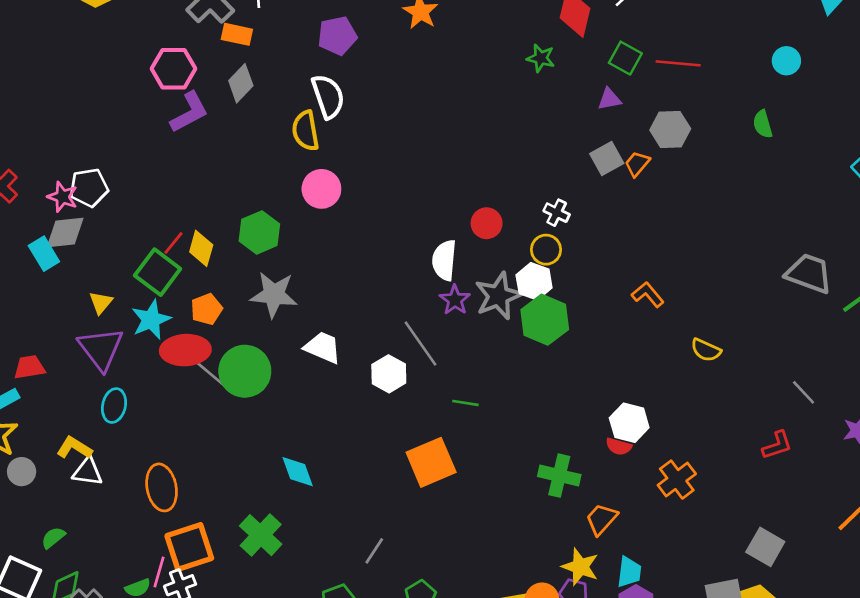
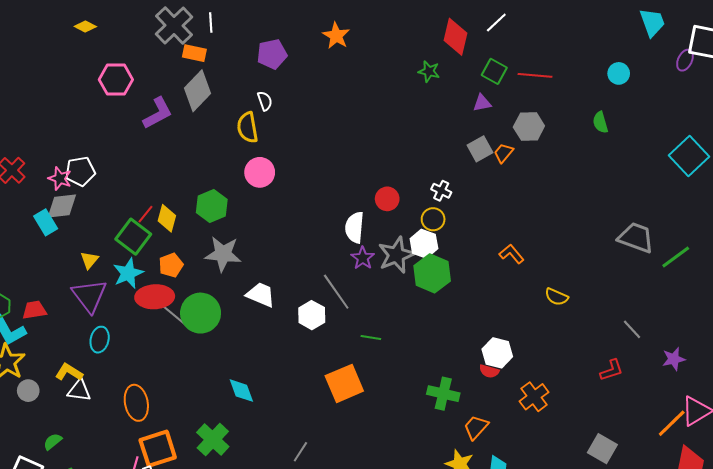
pink hexagon: (173, 69) -> (116, 80), moved
gray diamond: (241, 83) -> (197, 91), size x1.4
white semicircle: (328, 96) -> (265, 101), size x0.6

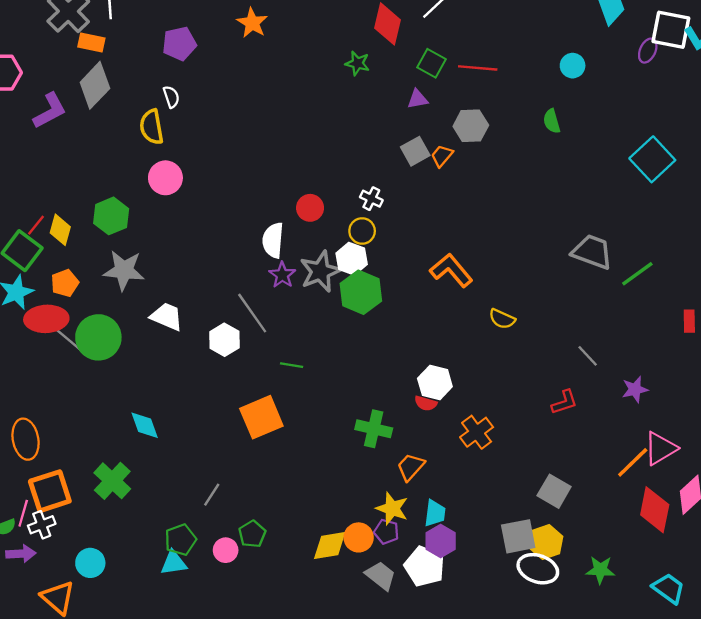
orange L-shape: (512, 254) -> (451, 270), size x1.5

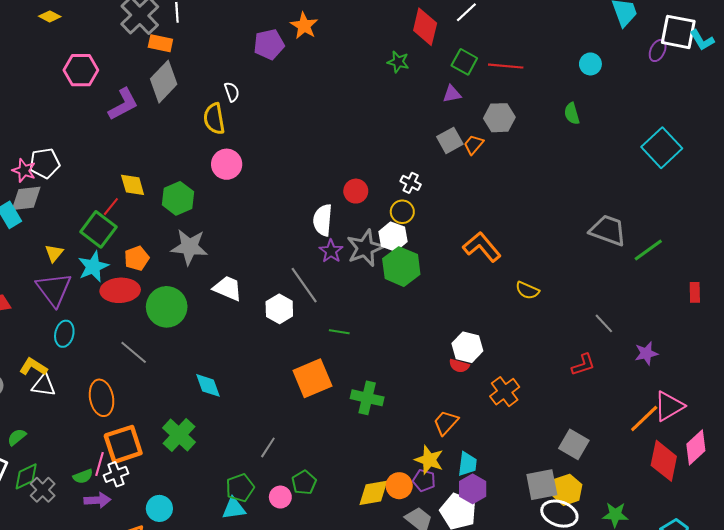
purple pentagon: (179, 44) -> (269, 44), moved
yellow diamond: (60, 230) -> (133, 185), moved, turned -32
gray line: (68, 340) -> (134, 352), moved
green cross: (374, 429) -> (367, 398), moved

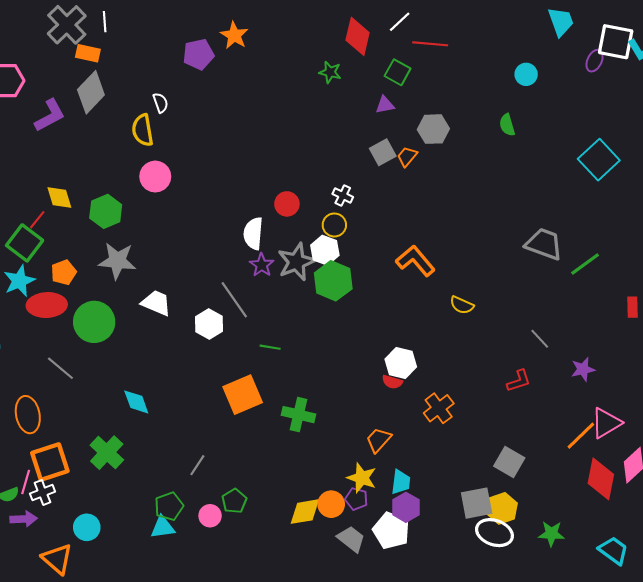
red line: (506, 66) -> (430, 44), moved

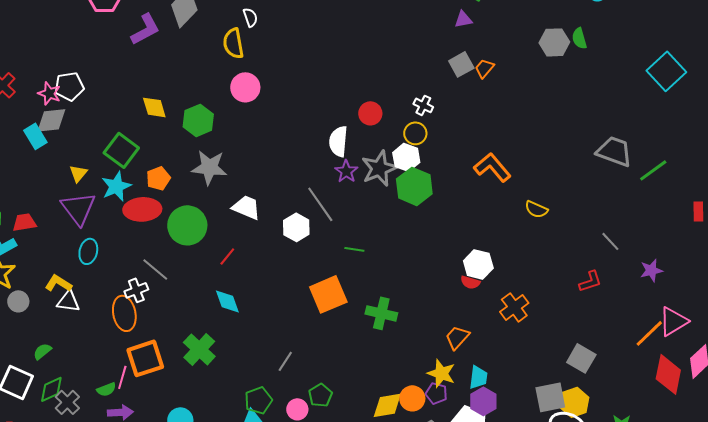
gray hexagon: (433, 129) -> (554, 42), moved
red line: (37, 220) -> (227, 256), moved
white cross: (43, 493) -> (136, 290), moved

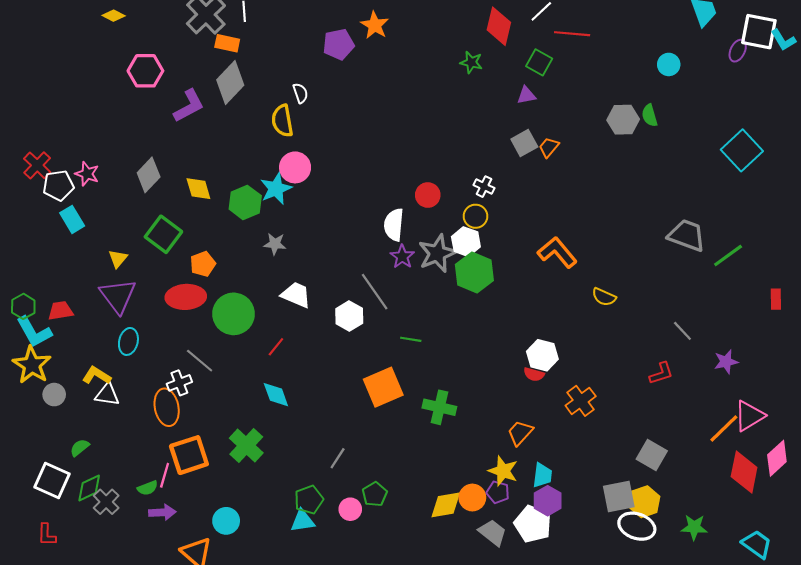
white pentagon: (69, 86) -> (58, 185), moved
gray diamond: (51, 120) -> (149, 175), moved, turned -40
gray star: (209, 167) -> (275, 244), moved, size x0.6
cyan star: (116, 186) -> (276, 189), moved

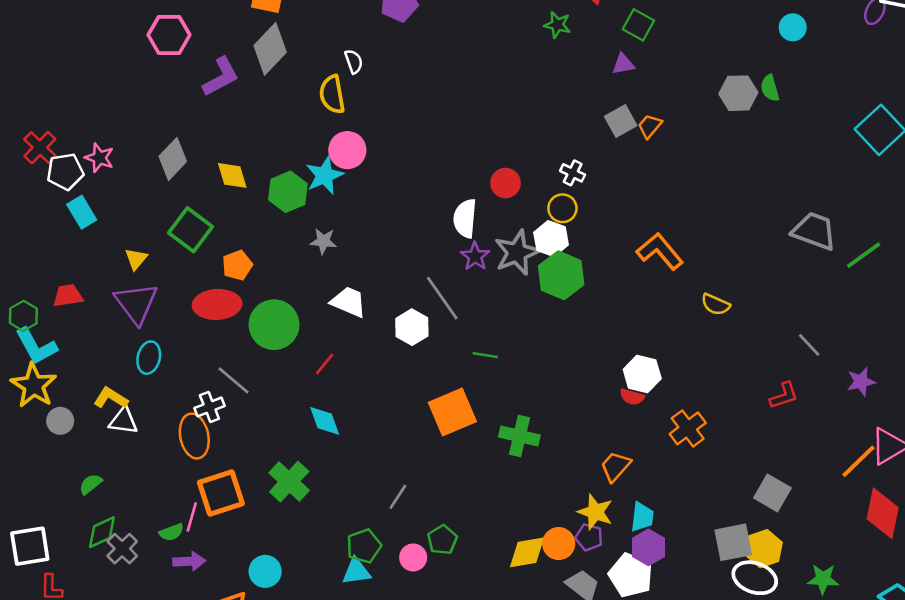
red trapezoid: (61, 311) -> (68, 296), moved
white square: (52, 481) -> (30, 546), moved, turned -33

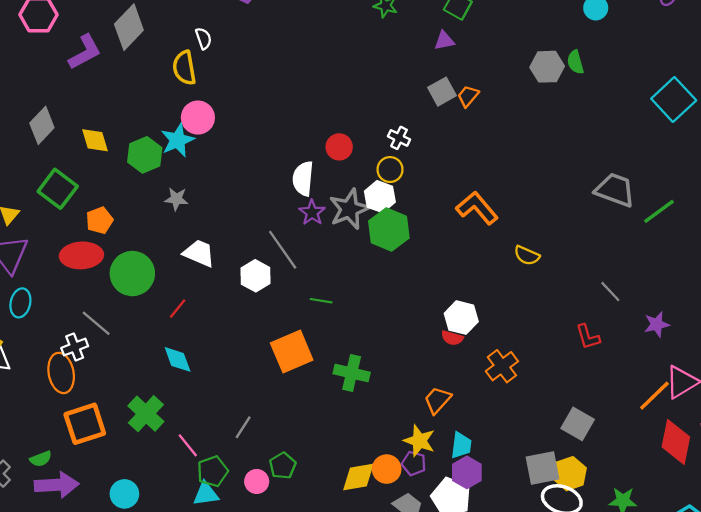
red L-shape: (784, 396) -> (588, 337), turned 92
pink line: (192, 517) -> (188, 445), moved, turned -55
purple arrow: (189, 561) -> (57, 485), size x1.5

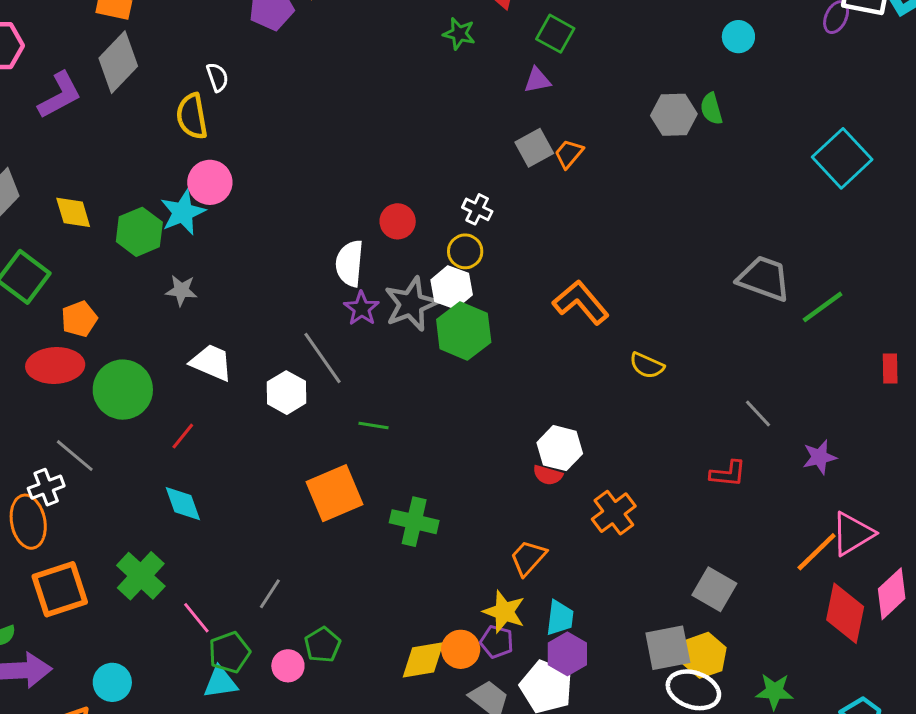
red L-shape: (588, 337) -> (728, 474), turned -68

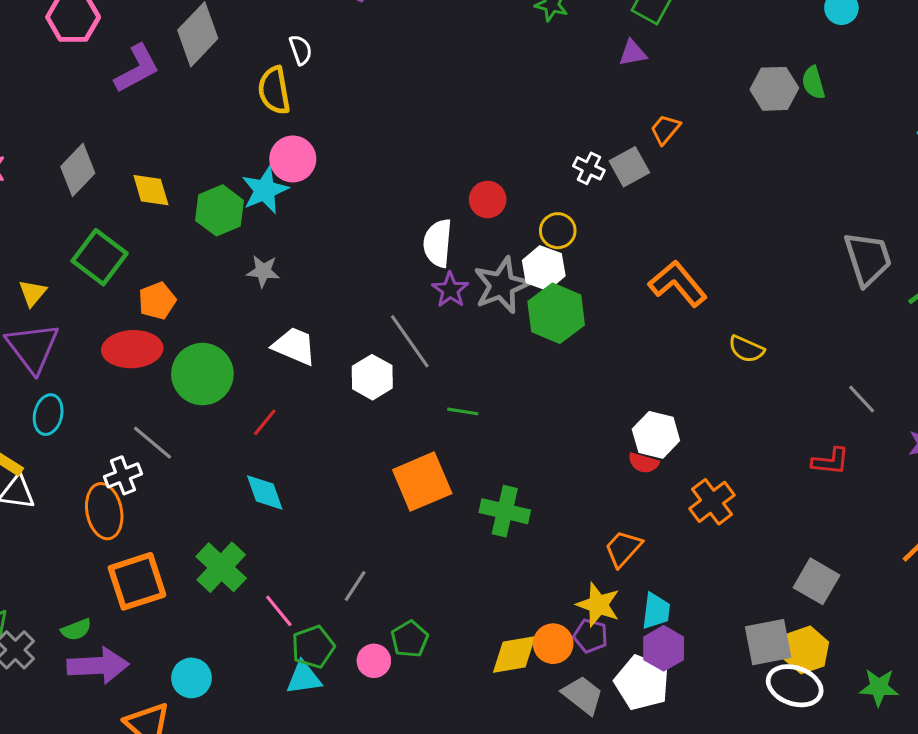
gray square: (534, 148) -> (629, 167), moved
white cross: (477, 209) -> (589, 168), moved
gray trapezoid: (764, 278) -> (868, 259), turned 52

